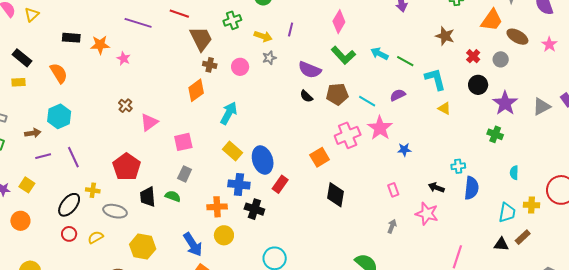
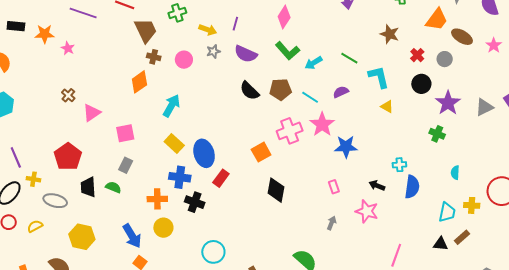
cyan arrow: (379, 54) -> (314, 63), moved, turned -60
purple semicircle: (310, 70) -> (246, 54), moved
black semicircle: (306, 96) -> (249, 91), size x1.5
blue star: (404, 150) -> (346, 147), size x1.6
purple line: (73, 157) -> (16, 157), moved

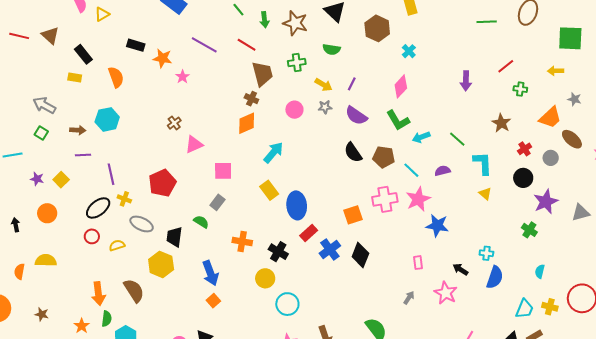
brown cross: (154, 57) -> (251, 99), moved
blue cross: (180, 177) -> (330, 249), moved, turned 35
black trapezoid: (88, 187) -> (174, 237), moved
yellow circle: (163, 228) -> (265, 278), moved

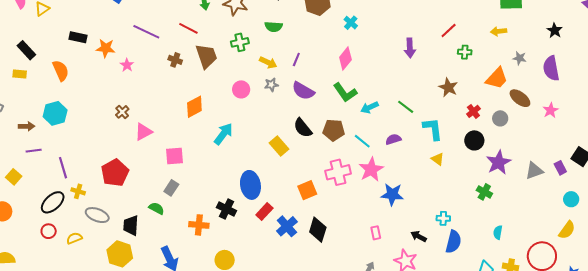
brown cross: (251, 99) -> (175, 60), moved
yellow rectangle: (269, 190) -> (279, 146), moved
black cross: (278, 252) -> (227, 209), moved

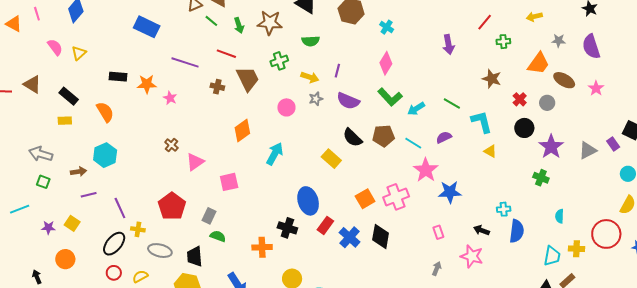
pink cross: (338, 172) -> (396, 197), moved
gray rectangle: (171, 188) -> (209, 216), moved

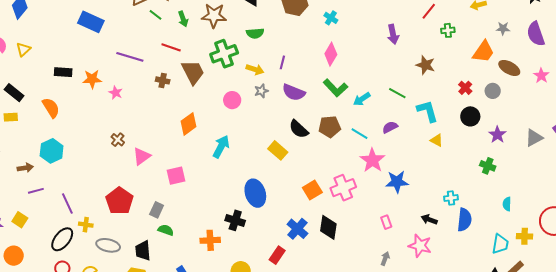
green cross: (279, 61) -> (224, 54), size x1.5
brown star: (492, 79) -> (425, 65), moved
purple star: (551, 147) -> (497, 135), size x0.7
red rectangle: (325, 225) -> (277, 255), moved

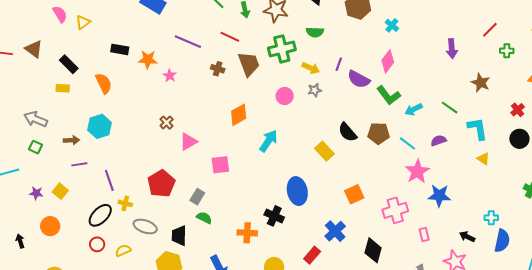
purple semicircle: (294, 92) -> (359, 79), moved
pink cross: (343, 188) -> (395, 210), moved
black diamond: (328, 227) -> (373, 250), moved

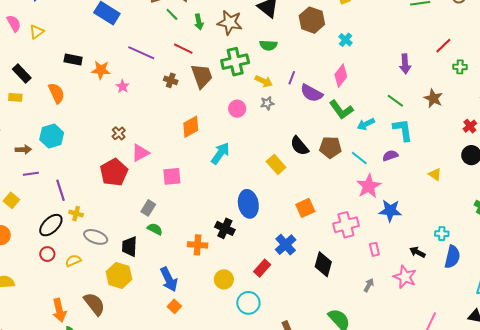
green line: (450, 108) -> (395, 101), moved
cyan L-shape: (478, 129) -> (403, 130), moved
red pentagon: (161, 184) -> (114, 172), moved

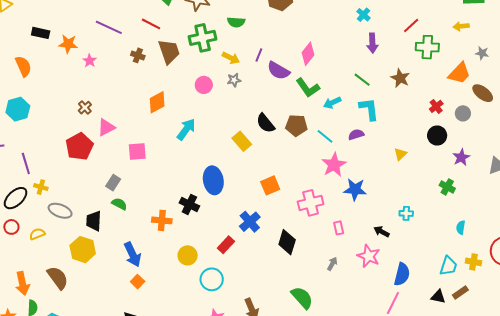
cyan cross: (346, 40) -> (363, 15), moved
green cross: (460, 67) -> (427, 47), size x1.6
yellow triangle: (435, 174) -> (400, 154), turned 40
blue semicircle: (452, 257) -> (402, 274), moved

